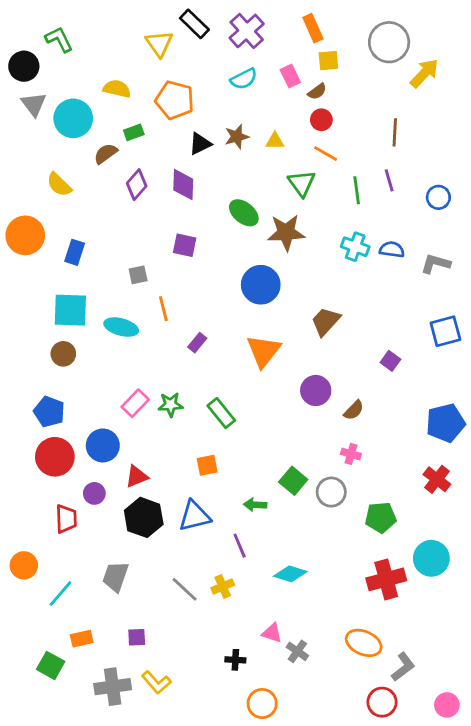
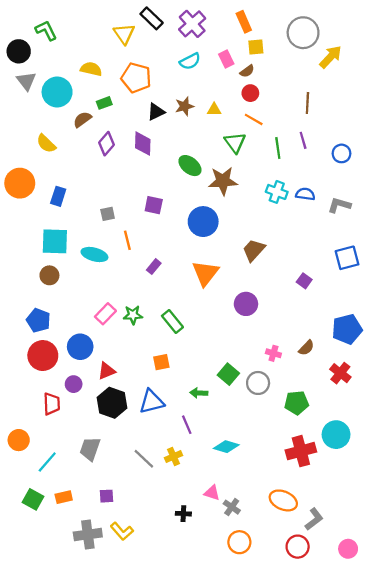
purple square: (185, 245) -> (154, 205), moved
brown semicircle: (354, 410) -> (306, 348), moved
green square: (51, 665) -> (33, 499), moved
orange circle: (262, 704) -> (239, 542), moved

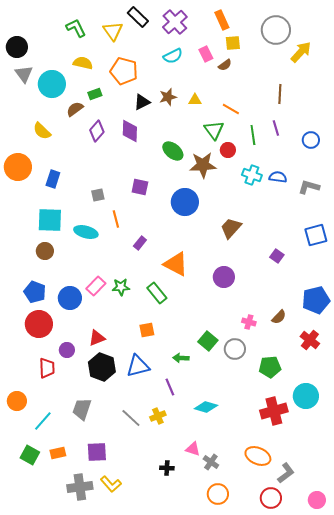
green L-shape: (46, 30) -> (76, 28), moved
red circle: (250, 93) -> (228, 150), moved
orange triangle: (205, 273) -> (176, 264), moved, turned -40
blue circle: (80, 347) -> (70, 298), moved
purple square: (107, 496) -> (97, 452), size x1.5

